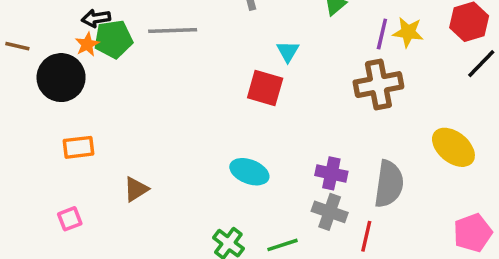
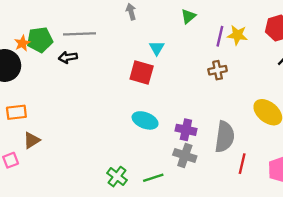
black arrow: (96, 18) -> (68, 57), moved
brown cross: (378, 85) -> (218, 70), size x0.6
cyan ellipse: (249, 172) -> (145, 120), moved
brown triangle: (136, 189) -> (32, 140), moved
red line: (366, 236) -> (242, 164), moved

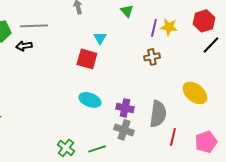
green triangle: (188, 16) -> (127, 11), turned -32

